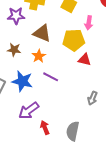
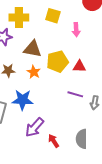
yellow pentagon: (74, 40) -> (57, 62), moved
purple line: (51, 77) -> (75, 94), moved

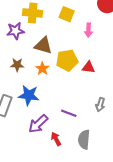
purple line: (75, 94) -> (69, 113), moved

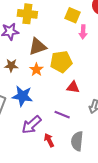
yellow square: (67, 14) -> (72, 15), moved
brown triangle: (43, 45) -> (38, 46), turned -36
red triangle: (88, 67) -> (73, 87), moved

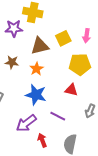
yellow square: (72, 15) -> (63, 38), moved, turned 35
yellow pentagon: (61, 62) -> (80, 64), moved
blue star: (22, 96) -> (36, 95), moved

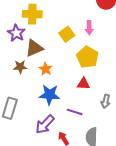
purple star: (14, 28) -> (16, 33), turned -30
brown triangle: (40, 46) -> (34, 48), moved
yellow pentagon: (80, 64) -> (88, 57), turned -30

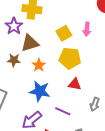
yellow pentagon: (88, 57) -> (70, 58), moved, turned -30

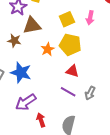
orange star: (39, 65) -> (48, 49), moved
blue star: (40, 91) -> (21, 73), moved
purple line: (63, 111) -> (68, 92), moved

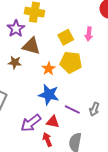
brown triangle: (32, 25) -> (31, 46), turned 30
red triangle: (72, 71) -> (53, 122), moved
blue star: (21, 73) -> (49, 95), moved

